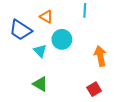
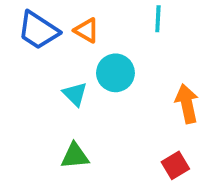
blue trapezoid: (20, 30) -> (38, 30), moved
green triangle: (40, 84) -> (75, 156), turned -35

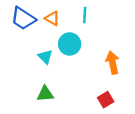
cyan line: (158, 19) -> (85, 15), moved

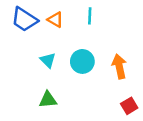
cyan circle: (70, 44) -> (82, 61), moved
red square: (106, 100) -> (129, 106), moved

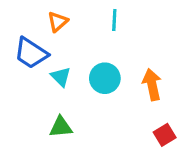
blue trapezoid: (24, 20) -> (31, 53), moved
orange triangle: (55, 20) -> (58, 22), moved, turned 49

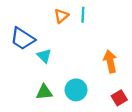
orange triangle: (58, 22) -> (61, 16), moved
cyan circle: (105, 78) -> (76, 90), moved

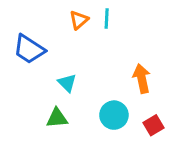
cyan triangle: (44, 56) -> (67, 83), moved
cyan circle: (76, 90) -> (114, 115), moved

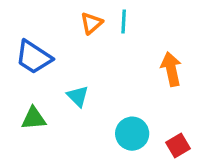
orange arrow: (142, 78) -> (171, 69), moved
green triangle: (57, 118) -> (34, 118), moved

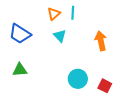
cyan triangle: (78, 96) -> (60, 36), moved
red square: (178, 145) -> (105, 86), turned -32

